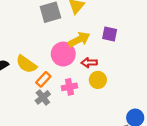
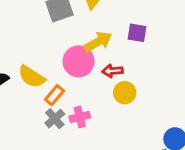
pink cross: (69, 87) -> (80, 117), moved

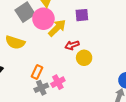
pink circle: (78, 61) -> (43, 19), moved
yellow semicircle: (32, 77) -> (15, 42), moved
gray cross: (55, 119) -> (41, 88), turned 32

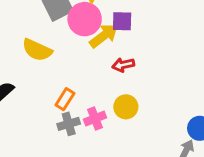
purple square: (82, 15) -> (122, 21), moved
yellow circle: (84, 58) -> (126, 107), moved

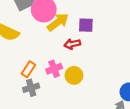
purple square: (122, 21) -> (86, 25), moved
pink cross: (95, 119) -> (54, 69), moved

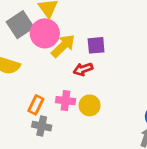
pink cross: (54, 69) -> (66, 101), turned 35
gray cross: (31, 88) -> (42, 126), turned 35

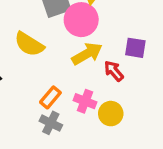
yellow arrow: (63, 46) -> (87, 54), moved
red arrow: (83, 69) -> (114, 71), turned 54

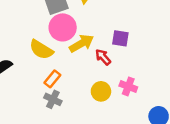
pink circle: (81, 20) -> (63, 27), moved
yellow semicircle: (29, 44) -> (41, 50), moved
pink cross: (85, 101) -> (128, 86), moved

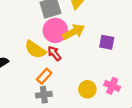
yellow arrow: (81, 43) -> (74, 32), moved
red arrow: (103, 57) -> (54, 53), moved
gray cross: (53, 99) -> (44, 95), turned -35

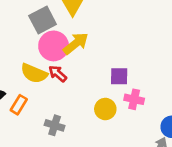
purple square: (107, 42) -> (119, 76), moved
orange rectangle: (44, 76) -> (19, 105), moved
gray cross: (44, 95) -> (55, 125), turned 35

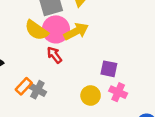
yellow semicircle: (34, 73) -> (36, 30), moved
orange rectangle: (19, 105) -> (24, 86), moved
gray cross: (55, 125) -> (37, 90), moved

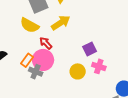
pink circle: (56, 29) -> (43, 60), moved
purple square: (109, 69) -> (90, 49), turned -32
orange rectangle: (24, 86) -> (27, 60), moved

